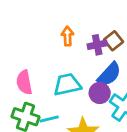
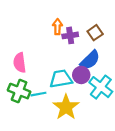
purple cross: (97, 45) -> (70, 35), moved
cyan trapezoid: (67, 84) -> (61, 79), moved

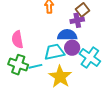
purple cross: (70, 35) -> (77, 20), moved
blue semicircle: (90, 60) -> (67, 35), moved, turned -132

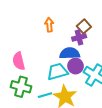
cyan line: (35, 66) -> (45, 95), moved

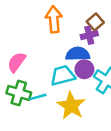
orange arrow: (49, 25) -> (54, 19), size x1.5
pink semicircle: (19, 61) -> (16, 62), turned 48
cyan line: (45, 95) -> (38, 97), moved

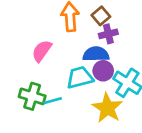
brown square: (95, 22) -> (101, 16), moved
pink semicircle: (16, 62) -> (42, 51), moved
yellow star: (71, 106) -> (107, 108), moved

